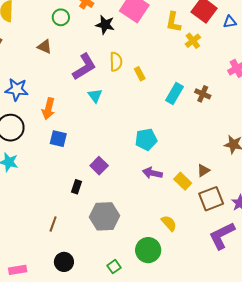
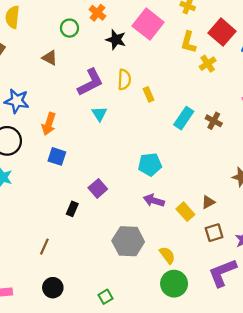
brown square: (211, 199) -> (214, 233), size x0.7
gray hexagon: (105, 216) -> (128, 241), moved
green circle: (148, 250) -> (174, 284), moved

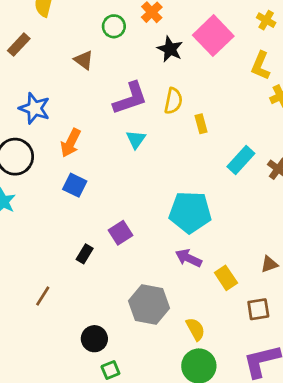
cyan pentagon: (150, 165) -> (190, 212), size x1.4
brown triangle: (208, 202) -> (269, 264), moved
black circle: (53, 288) -> (94, 339), moved

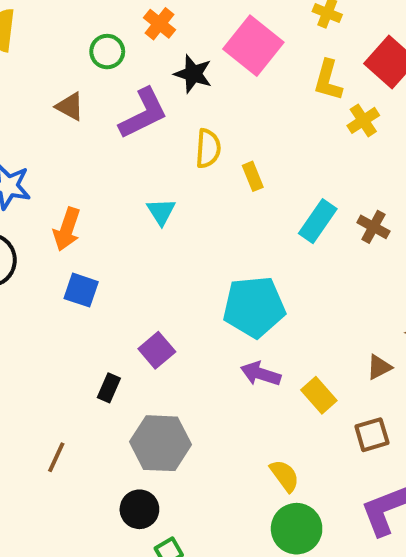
purple L-shape: (130, 98) -> (143, 113), moved
gray hexagon: (149, 305) -> (161, 443), moved

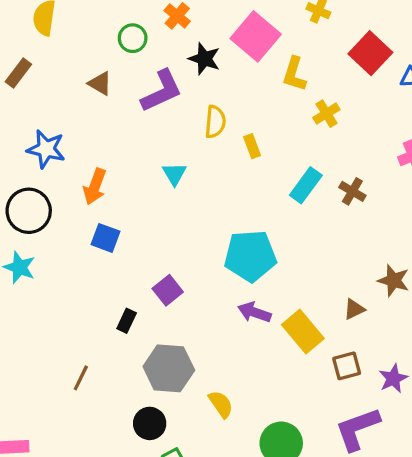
yellow L-shape: (328, 80) -> (294, 74), moved
yellow cross: (363, 120) -> (326, 114), moved
yellow rectangle: (319, 395) -> (303, 332), size x1.4
yellow semicircle: (285, 476) -> (221, 404), moved

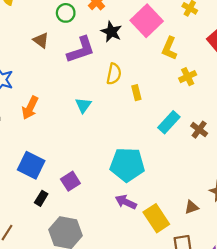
blue square: (105, 238) -> (31, 165), moved, size x1.4

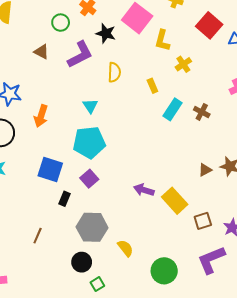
yellow rectangle: (136, 93) -> (152, 86), moved
cyan pentagon: (127, 165) -> (89, 142), moved
brown triangle: (192, 207) -> (205, 170), moved

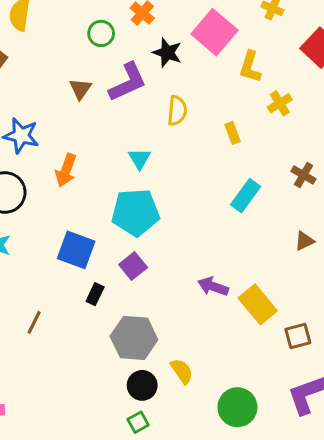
brown triangle: (41, 52) -> (80, 89), moved, turned 35
cyan rectangle: (172, 109) -> (246, 196), moved
brown triangle: (205, 170) -> (304, 241), moved
brown line: (38, 236) -> (34, 322), moved
black circle: (82, 262) -> (142, 385), moved

